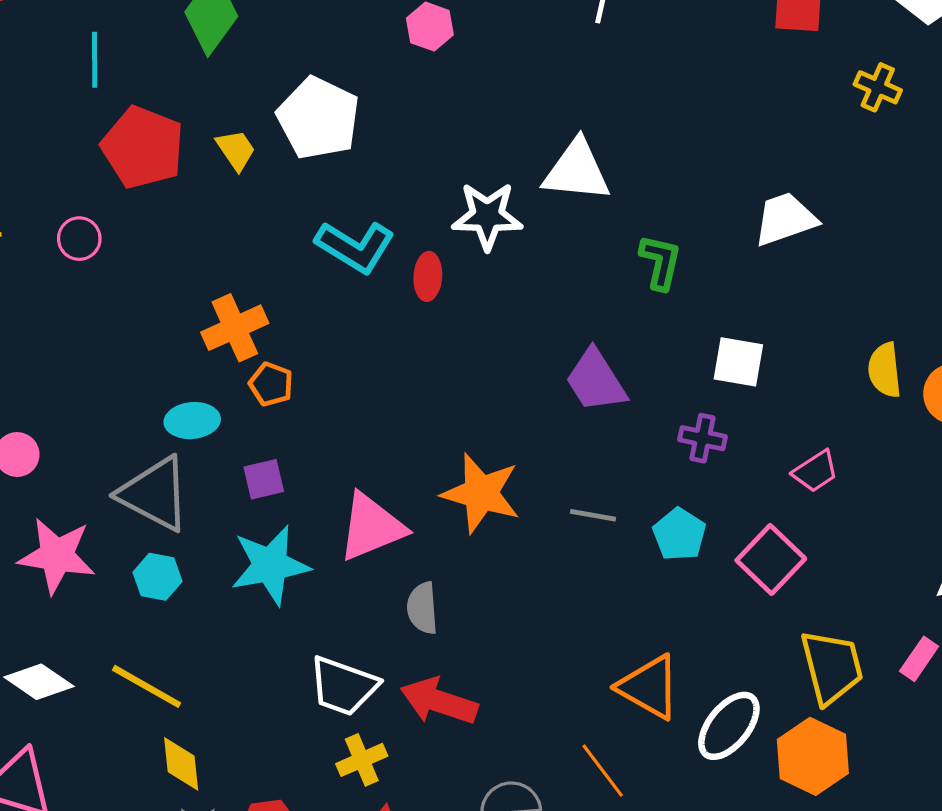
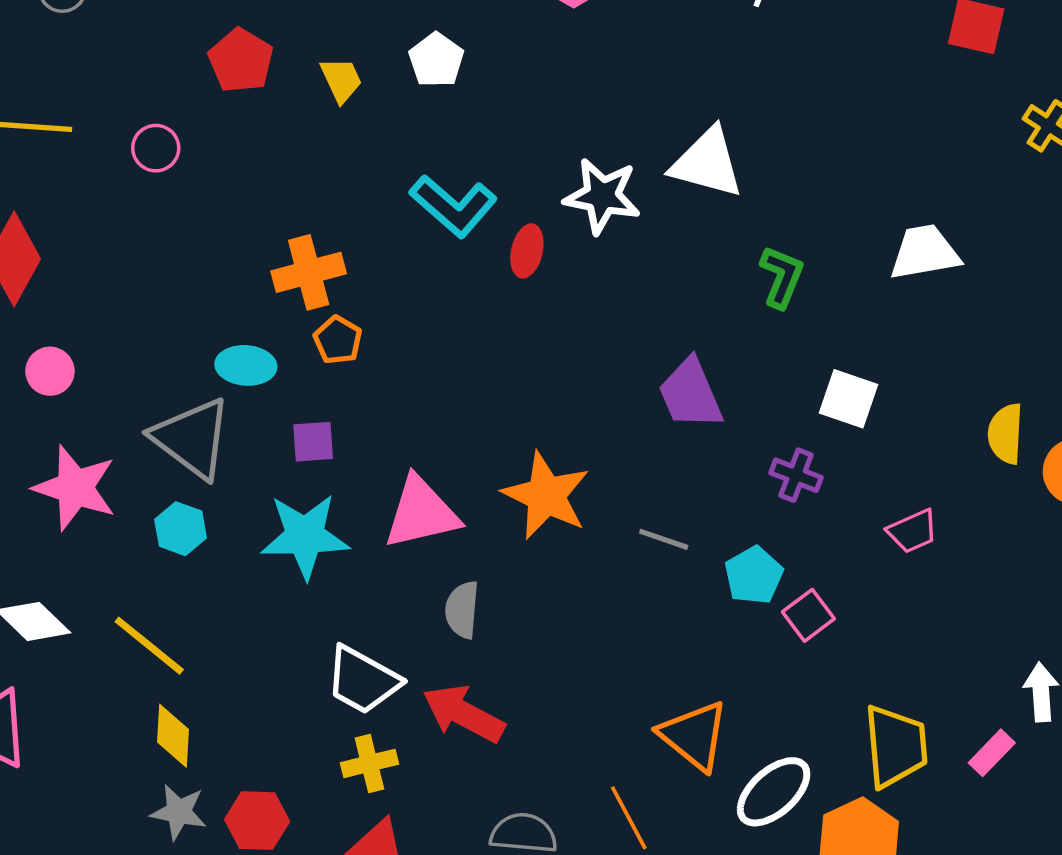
white pentagon: (318, 118) -> (436, 60), size x0.6
red pentagon: (143, 147) -> (241, 60), size x0.7
pink square: (771, 559) -> (808, 615), moved, size x0.7

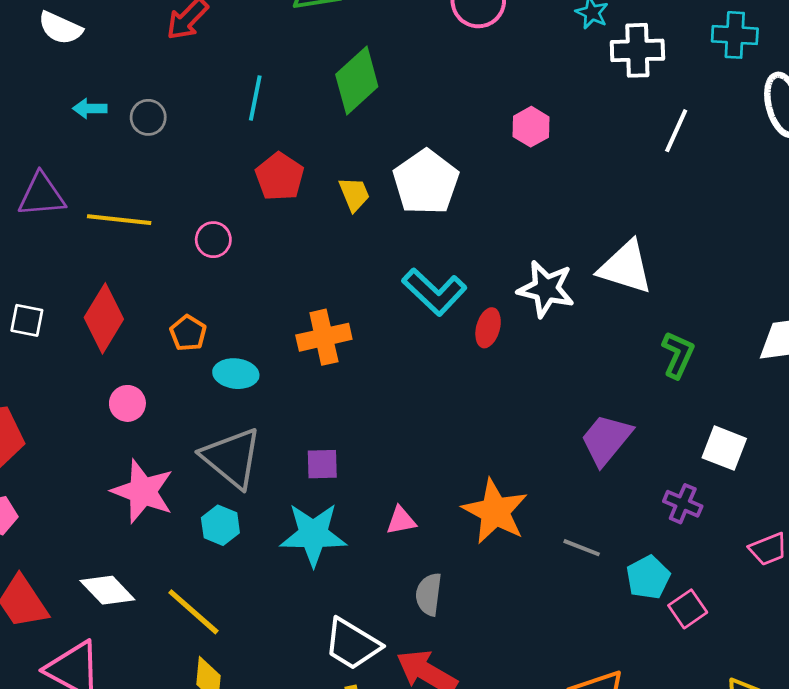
white pentagon: (436, 60) -> (426, 182), size x1.6
orange pentagon: (338, 340) -> (188, 333), moved
cyan ellipse: (246, 365) -> (236, 374), moved
purple trapezoid: (690, 394) -> (606, 440), turned 60
pink triangle: (421, 513) -> (401, 521), size x0.5

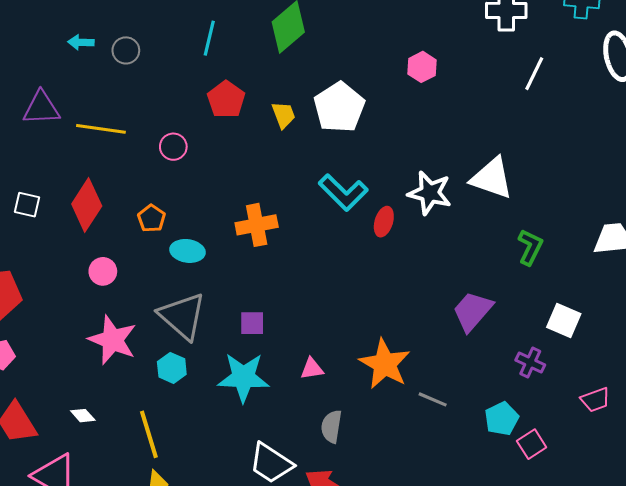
gray line: (582, 548) -> (433, 399), moved
white diamond: (107, 590) -> (83, 416), size x0.6
yellow line: (193, 612) -> (149, 434), turned 30

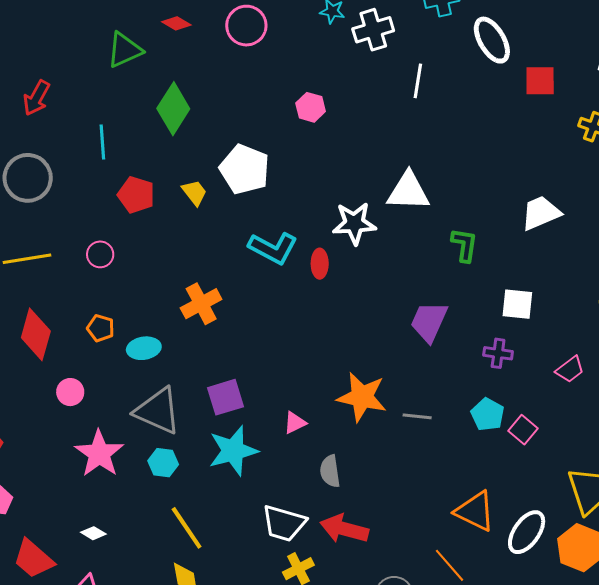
gray circle: (126, 50) -> (28, 178), size x1.8
purple square: (252, 323) -> (226, 397), size x1.4
pink star: (112, 340) -> (99, 454), turned 30
yellow line: (149, 434) -> (187, 528), moved

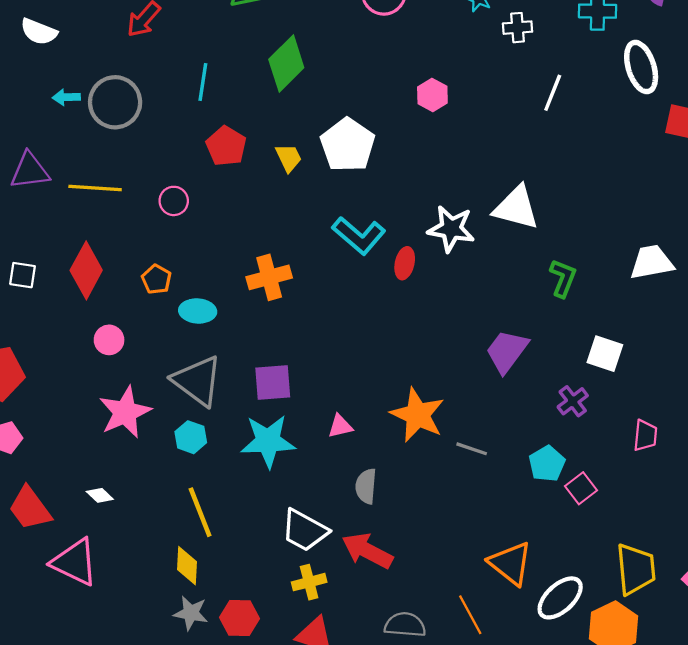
white cross: (373, 30) -> (518, 28), size x0.7
purple cross: (498, 353) -> (573, 401), turned 32
pink trapezoid: (570, 369) -> (645, 435), turned -60

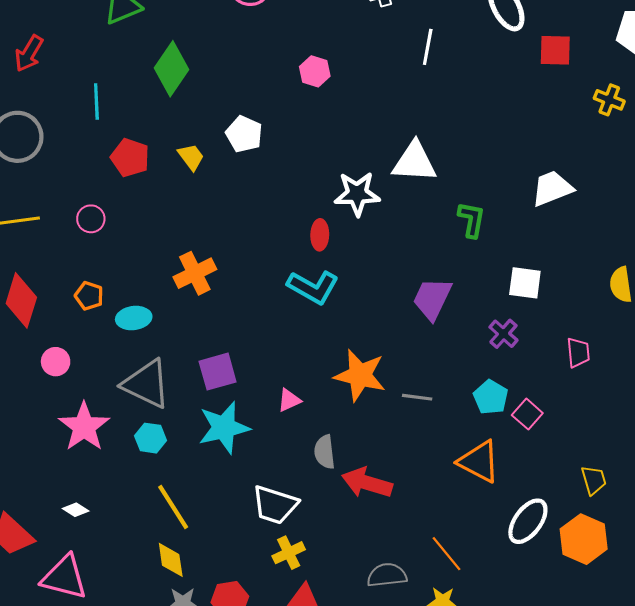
white pentagon: (348, 145) -> (244, 134), size x0.7
cyan L-shape: (359, 235) -> (313, 287), moved
red arrow: (367, 551) -> (367, 483), moved
orange triangle: (510, 563) -> (479, 462), moved
yellow trapezoid: (636, 569) -> (594, 480), size x0.6

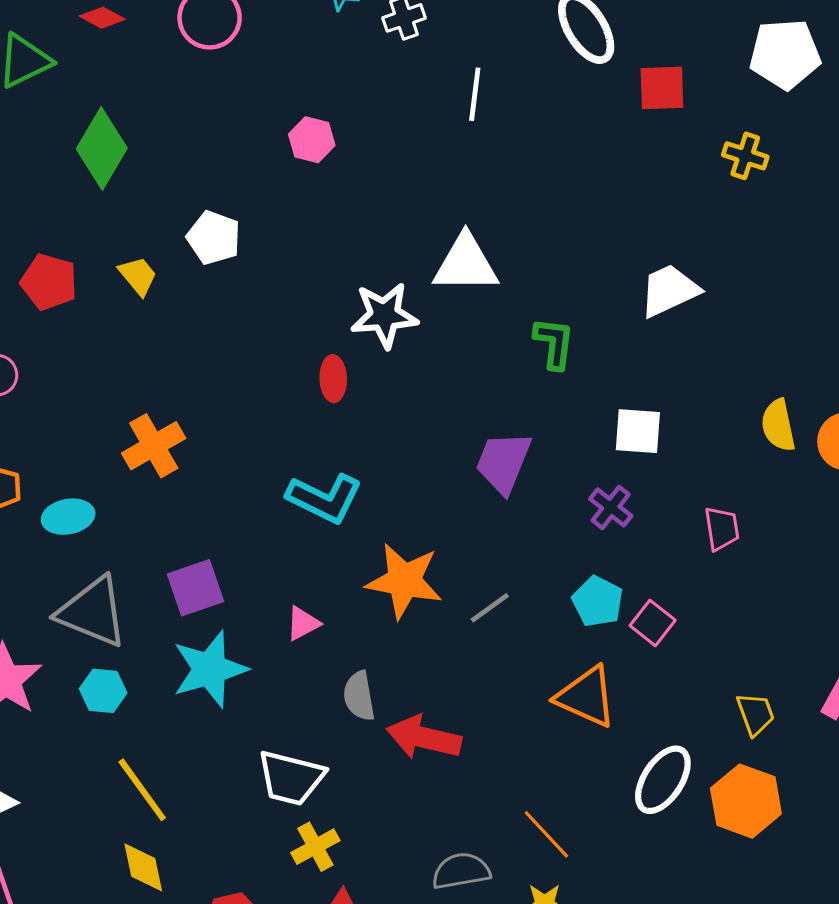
cyan L-shape: (313, 287) -> (325, 498), moved
gray line: (417, 397) -> (490, 608), turned -40

